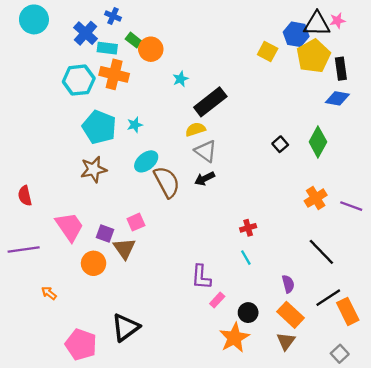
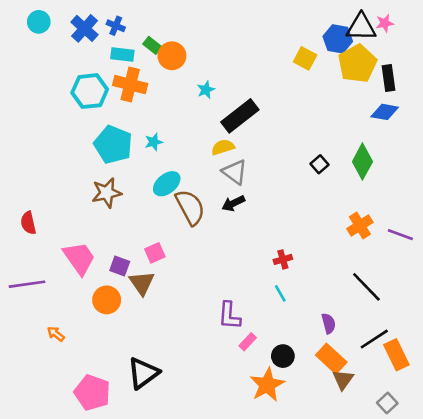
blue cross: (113, 16) -> (116, 26), moved
cyan circle: (34, 19) -> (39, 22), size x0.7
blue cross: (86, 33) -> (84, 28), moved
brown triangle: (286, 341) -> (343, 380), moved

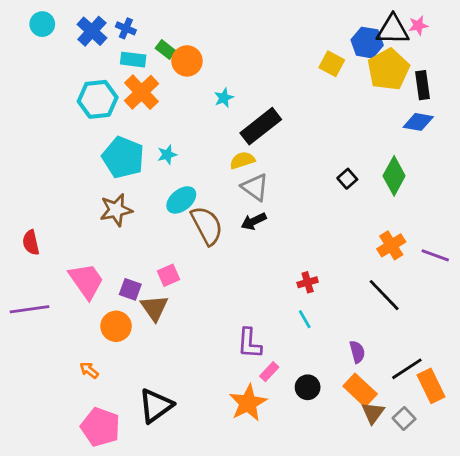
orange cross: (130, 85) -> (142, 92), turned 32
black line: (366, 287) -> (384, 295), moved
orange arrow: (56, 334) -> (89, 370), moved
orange star: (267, 385) -> (248, 403), moved
gray square: (387, 403) -> (404, 418), moved

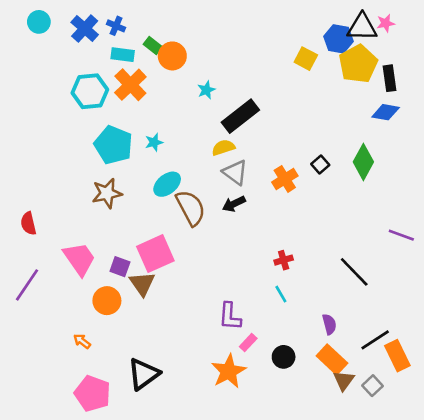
orange cross: (391, 245) -> (285, 179), moved
pink square: (169, 275) -> (155, 254), size x1.8
purple line: (29, 309) -> (27, 285), turned -48

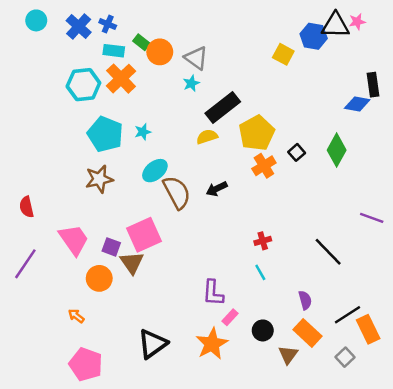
yellow pentagon: (358, 64) -> (257, 133), moved
black rectangle: (390, 78) -> (373, 85), moved
gray triangle: (235, 172) -> (196, 58), moved
black triangle: (144, 374) -> (153, 344), moved
brown triangle: (344, 380) -> (288, 355), moved

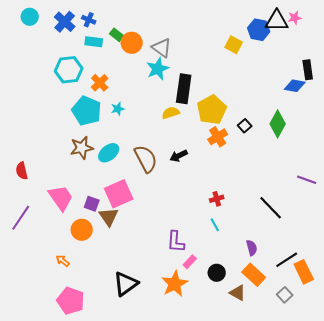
orange cross: (121, 79) -> (100, 83), moved, size x0.7
cyan star: (191, 83) -> (158, 69), size x1.6
black rectangle: (223, 108) -> (184, 89), turned -44
cyan ellipse: (155, 171) -> (109, 153), moved
brown triangle: (288, 355) -> (238, 293), turned -36

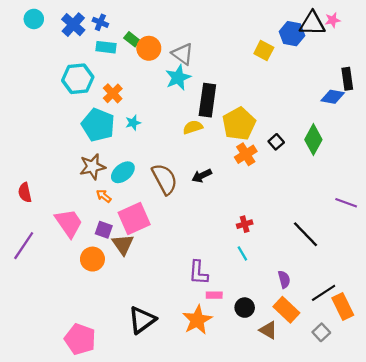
orange arrow: (63, 261) -> (104, 196), moved
pink rectangle: (190, 262) -> (214, 295), turned 48

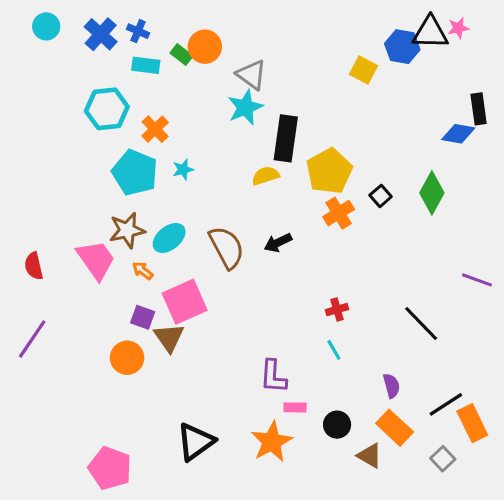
orange circle: (149, 48) -> (205, 47), moved
pink trapezoid: (69, 223) -> (96, 260), moved

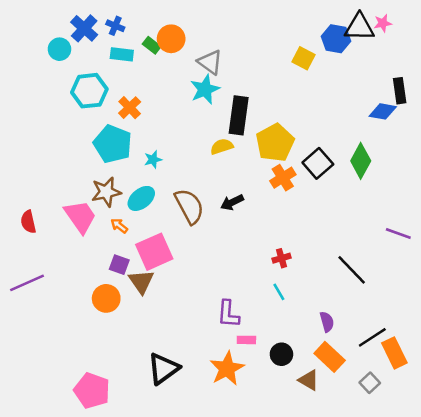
cyan circle: (46, 26) -> (59, 49), moved
cyan star: (183, 170) -> (153, 160), moved
black square: (381, 196) -> (318, 163), size x1.6
purple line: (32, 339) -> (27, 283), turned 32

